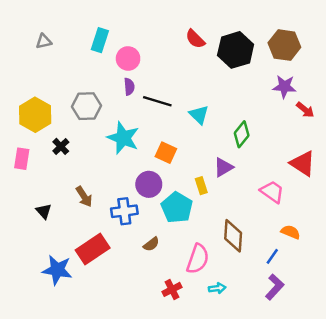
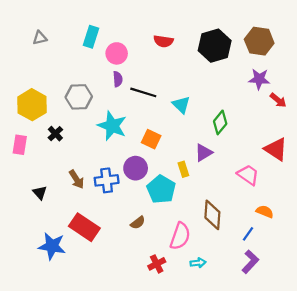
red semicircle: (195, 39) -> (163, 41), moved, turned -36
blue cross: (124, 211) -> (107, 180), moved
red rectangle: (93, 249) -> (84, 227), turned 68

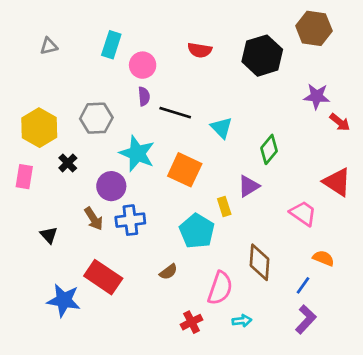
brown hexagon: (259, 41) -> (314, 28), moved
orange square: (151, 139) -> (185, 170), size x1.4
purple circle: (136, 168) -> (111, 186), moved

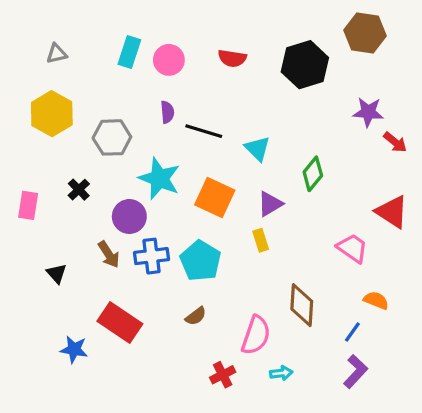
pink circle: (143, 65) -> (169, 60), moved
yellow hexagon: (39, 128) -> (52, 114), moved
purple triangle: (249, 186) -> (270, 204), moved
cyan pentagon: (197, 231) -> (201, 261), moved
blue star: (64, 300) -> (74, 349), size x0.7

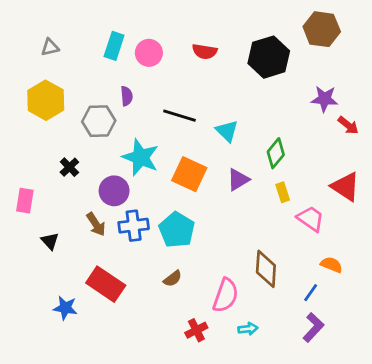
purple semicircle: (167, 112) -> (127, 96), moved
pink rectangle: (28, 205) -> (25, 201), moved
yellow rectangle: (261, 240) -> (283, 192), moved

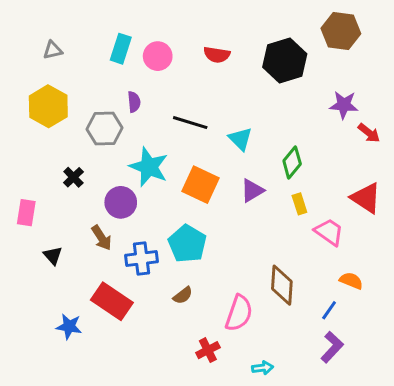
blue cross: (134, 226) -> (141, 258), moved
cyan arrow: (248, 329) -> (263, 368), moved

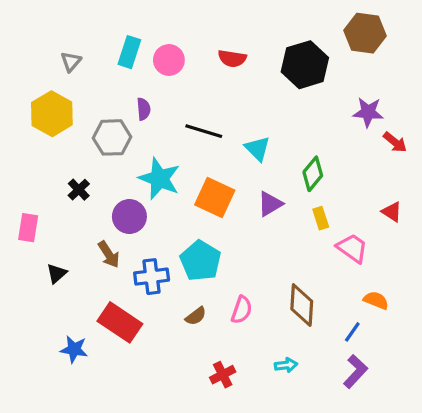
gray triangle: (53, 50) -> (71, 62), moved, turned -36
red triangle: (366, 198) -> (392, 212), size x0.6
black triangle: (53, 256) -> (57, 273), turned 30
pink semicircle: (239, 313) -> (242, 310), moved, size x0.7
cyan arrow: (263, 368) -> (286, 365), moved

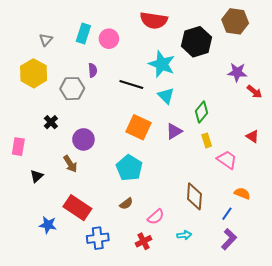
red semicircle: (232, 58) -> (154, 20), moved, size x1.5
cyan star: (159, 179) -> (162, 64), moved
blue cross: (152, 277) -> (98, 238), moved
pink semicircle: (242, 310) -> (156, 217), moved, turned 30

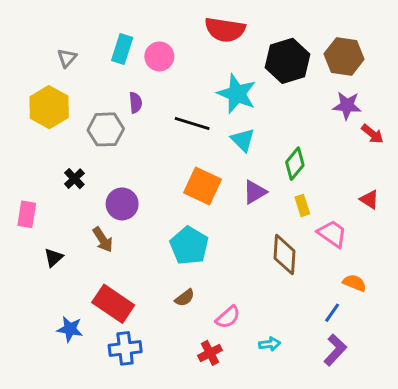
brown hexagon: (235, 21) -> (344, 56), moved
brown diamond: (194, 196) -> (284, 255), moved
blue cross: (98, 238) -> (125, 348), moved

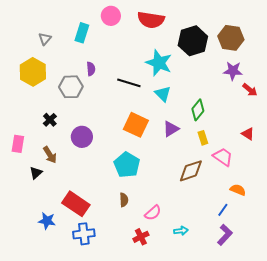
pink circle: (159, 56) -> (111, 16), moved
brown arrow: (103, 240) -> (50, 155), moved
brown diamond: (284, 255) -> (191, 171), turned 68
brown semicircle: (185, 298) -> (124, 200), turned -56

